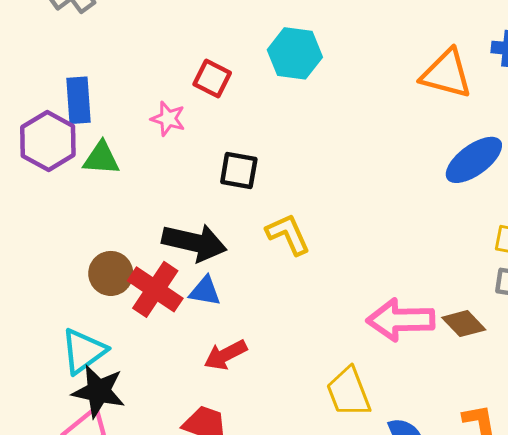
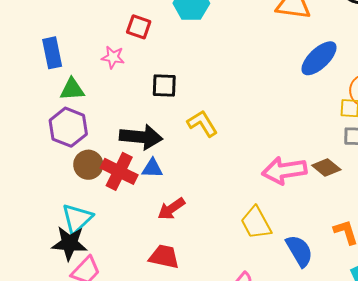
purple hexagon: (48, 141) -> (68, 127), moved
black star: (99, 391) -> (69, 243), moved

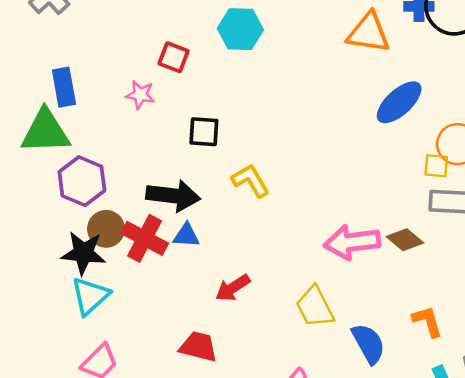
green triangle: (72, 89) -> (45, 132), moved, size x1.6
red arrow: (171, 209) -> (233, 288), moved
black star: (69, 243) -> (83, 253), moved

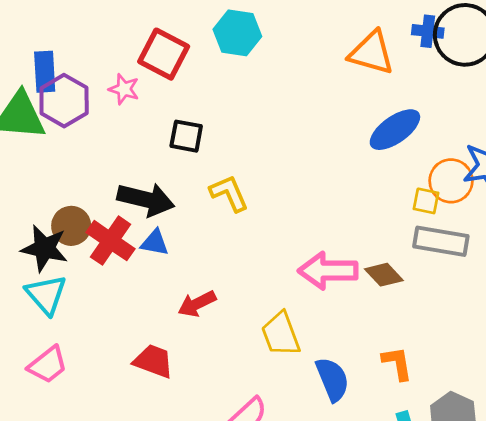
red square: (174, 57) -> (164, 54), size x1.5
purple hexagon: (82, 181) -> (64, 101), moved
cyan triangle: (90, 296) -> (46, 294), turned -36

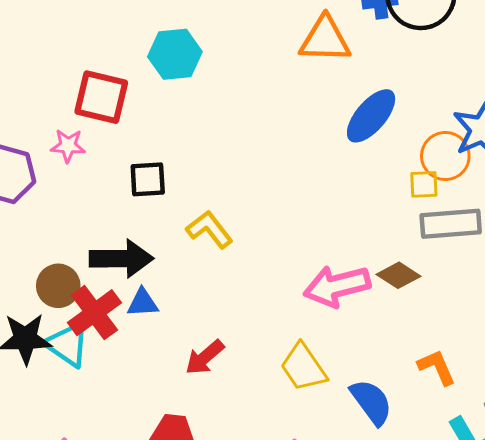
brown circle: (71, 226) -> (58, 286), moved
red cross: (110, 241) -> (94, 313), turned 33
cyan triangle: (46, 294) -> (67, 344), moved

